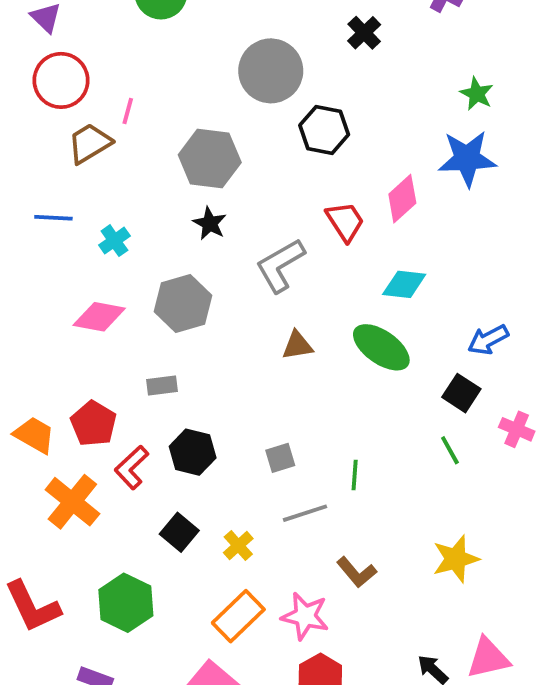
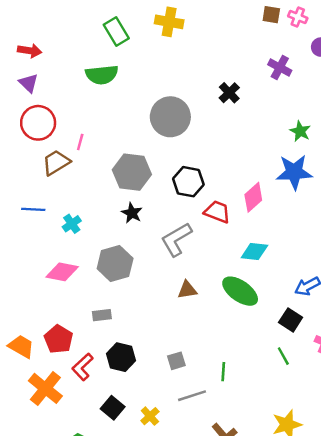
black hexagon: (324, 130) -> (188, 182), moved
red trapezoid: (345, 221) -> (217, 212), turned -36

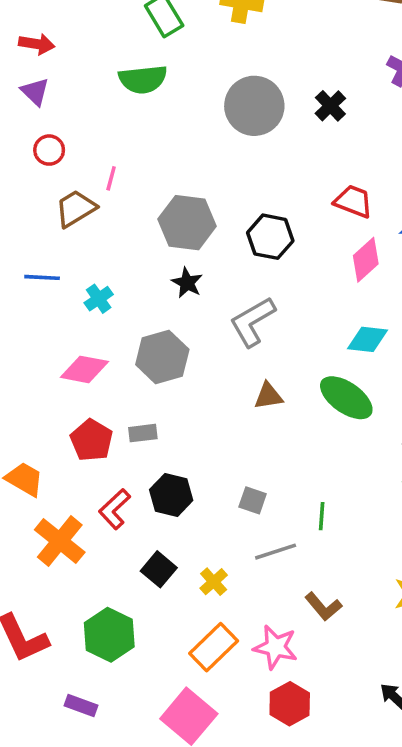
gray circle: (170, 117) -> (254, 106), moved
red circle: (38, 123) -> (49, 150), size x0.6
red trapezoid: (217, 212) -> (353, 201), moved
red pentagon: (59, 339) -> (92, 440), moved
gray square: (176, 361) -> (253, 500), turned 36

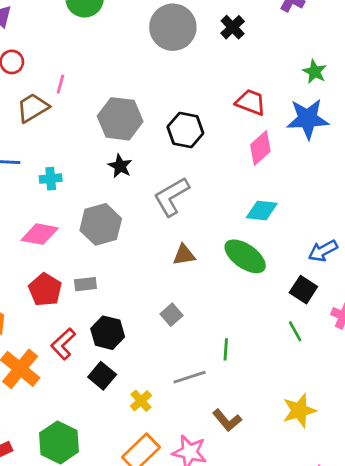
cyan cross: (99, 299) -> (51, 179), turned 30
gray square: (253, 500) -> (172, 315), moved, turned 30
black square: (159, 569) -> (102, 376), moved

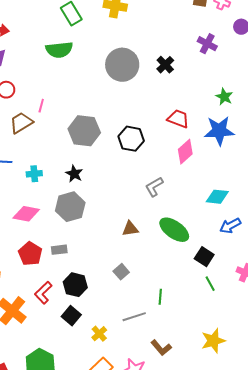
black star: (120, 166) -> (74, 174), moved
gray L-shape: (172, 197) -> (154, 187), moved, size x0.7
cyan diamond: (262, 211) -> (217, 197), moved
black square: (303, 290) -> (204, 257), moved

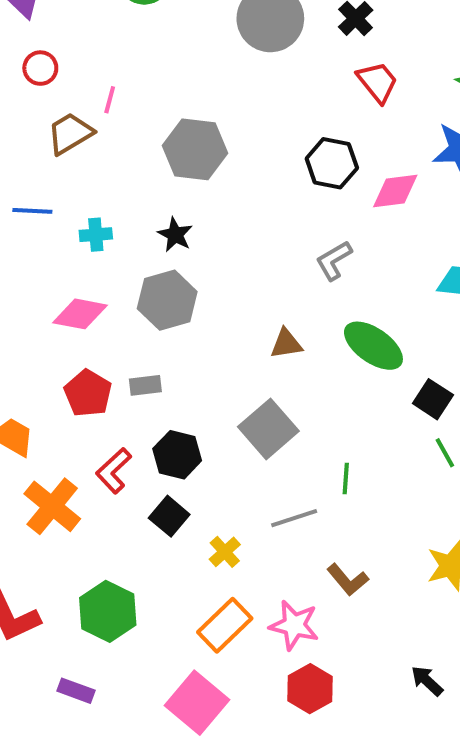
red trapezoid: (178, 119) -> (377, 82), moved, turned 30
black hexagon: (131, 139) -> (332, 163), moved
pink diamond: (185, 152) -> (395, 191), turned 35
gray square: (121, 272) -> (268, 429), size x1.8

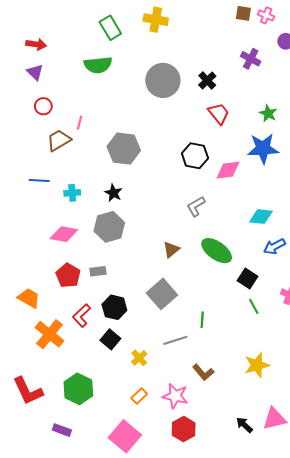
brown triangle: (286, 344) -> (171, 250), turned -30
orange rectangle: (225, 625) -> (139, 396), size x0.6

